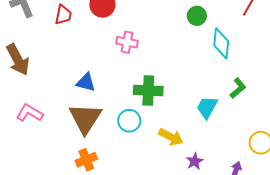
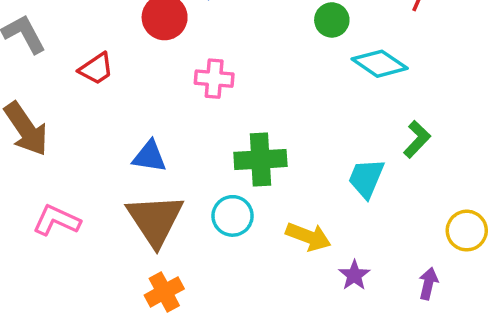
red trapezoid: (63, 15) -> (96, 69), moved, turned 50
cyan diamond: (221, 43) -> (380, 64), turned -56

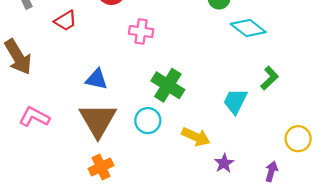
green cross: (260, 159) -> (168, 85), turned 32

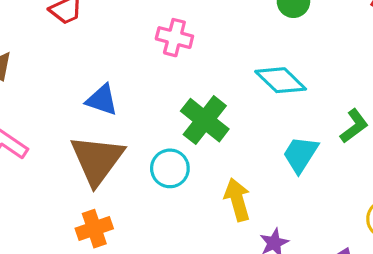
cyan diamond: (248, 28) -> (281, 80), moved
yellow arrow: (196, 137) -> (237, 200), turned -136

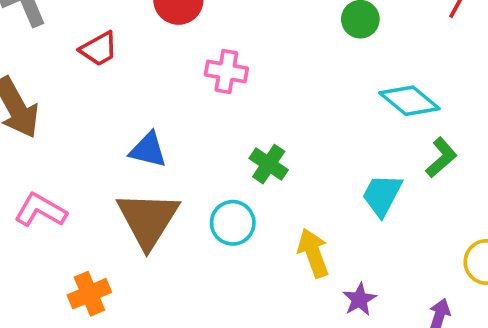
cyan diamond: (281, 80) -> (409, 101), moved
green cross: (205, 120) -> (269, 164), size x0.7
orange cross: (94, 229) -> (89, 294), moved

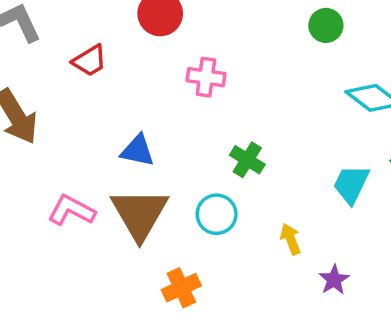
pink L-shape: (40, 210) -> (71, 210), moved
yellow arrow: (313, 253) -> (291, 239), size x0.7
orange cross: (89, 294) -> (181, 288), moved

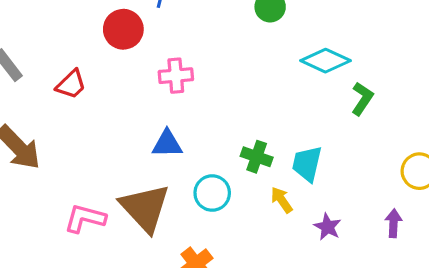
blue triangle: (137, 151) -> (167, 144), moved
green cross: (247, 160) -> (257, 157), moved
cyan trapezoid: (351, 184) -> (307, 164), moved

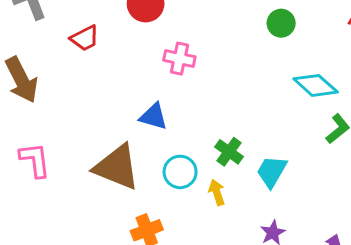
yellow arrow: (282, 200) -> (217, 192), moved
brown triangle: (145, 208) -> (117, 167), turned -42
pink L-shape: (85, 218) -> (35, 160), moved, turned 51

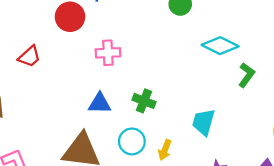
green cross: (229, 152) -> (144, 101), moved
yellow arrow: (217, 192) -> (165, 150), turned -126

